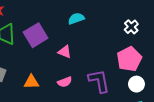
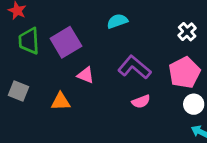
pink triangle: (65, 52) -> (86, 75), moved
purple L-shape: (99, 81) -> (134, 67), moved, turned -40
pink semicircle: (65, 82) -> (141, 102), moved

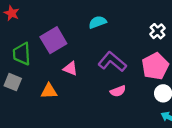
green trapezoid: (29, 41) -> (22, 54), moved

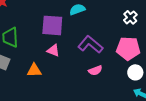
purple square: (53, 40) -> (52, 25), moved, turned 35
pink pentagon: (155, 66) -> (128, 48), turned 30

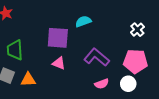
orange triangle: (34, 70) -> (28, 80), moved
white circle: (135, 72) -> (128, 84), moved

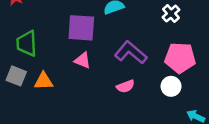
white cross: (137, 30) -> (171, 14), moved
pink semicircle: (102, 84) -> (125, 86), moved

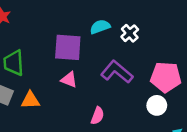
white cross: (171, 14) -> (130, 33), moved
pink semicircle: (125, 86) -> (97, 116), moved, turned -48

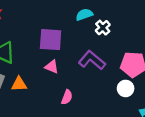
cyan semicircle: (100, 27) -> (84, 15), moved
pink semicircle: (97, 116) -> (67, 97), moved

